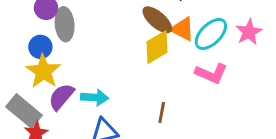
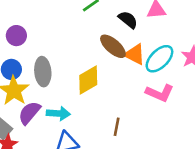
gray ellipse: (65, 24) -> (43, 72), moved
yellow diamond: (157, 47) -> (88, 80), moved

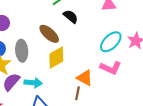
black semicircle: (128, 20) -> (71, 17), moved
brown ellipse: (113, 46) -> (49, 34), moved
orange triangle: (135, 54) -> (85, 78), moved

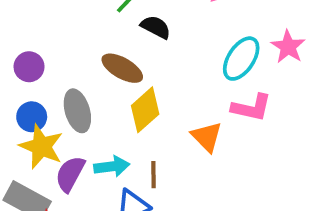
orange triangle: (85, 78) -> (207, 137), turned 30
brown line: (77, 93) -> (154, 175), moved

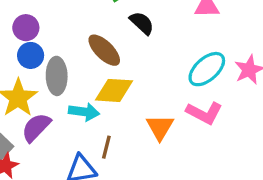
yellow diamond: (145, 110) -> (114, 90), turned 30
blue circle: (32, 117) -> (31, 55), moved
cyan arrow: (112, 166) -> (84, 112), moved

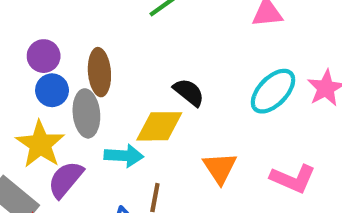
black semicircle: (142, 23) -> (189, 92), moved
brown ellipse: (104, 50) -> (99, 72), moved, turned 45
pink L-shape: (204, 113) -> (293, 179), moved

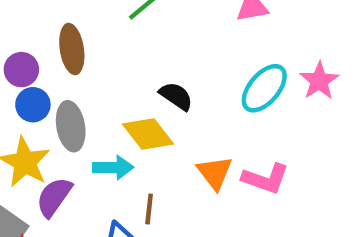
brown ellipse: (99, 72) -> (72, 49), moved
yellow diamond: (159, 126) -> (148, 134), turned 57
pink L-shape: (293, 179) -> (265, 179), moved

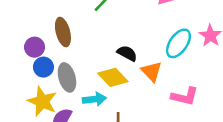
orange triangle: (215, 173) -> (152, 71), moved

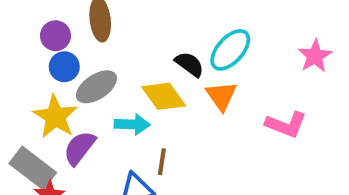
cyan ellipse: (178, 43) -> (230, 50), moved
gray ellipse: (67, 77) -> (96, 87), turned 64
pink L-shape: (185, 96) -> (286, 125), moved

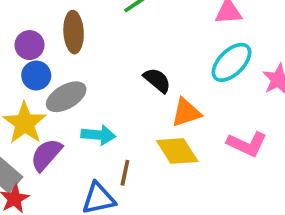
cyan ellipse: (230, 50) -> (231, 62), moved
yellow diamond: (164, 96) -> (177, 151), moved
orange triangle: (221, 96) -> (186, 113), turned 44

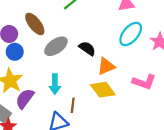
brown ellipse: (74, 32) -> (35, 24), turned -30
gray ellipse: (66, 97) -> (56, 46), moved
cyan arrow: (98, 135) -> (55, 84), turned 90

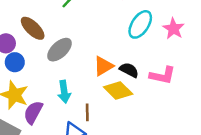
black semicircle: (87, 48) -> (129, 70), moved
orange triangle: (106, 66) -> (103, 66), moved

